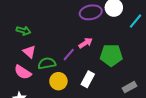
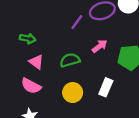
purple line: (69, 55) -> (77, 22), moved
green semicircle: (47, 63) -> (70, 60), moved

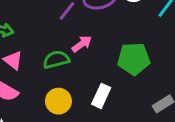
pink arrow: (100, 46) -> (82, 44), moved

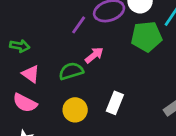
green pentagon: (134, 59) -> (146, 37), moved

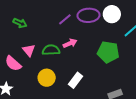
green pentagon: (146, 37) -> (108, 52), moved
pink triangle: (31, 74) -> (29, 50), moved

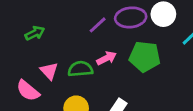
green arrow: (20, 23) -> (35, 33), turned -48
green pentagon: (108, 52) -> (145, 57), moved

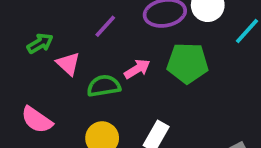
purple line: (98, 25) -> (105, 26), moved
pink triangle: (49, 71) -> (68, 64), moved

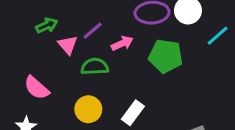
purple line: (105, 26) -> (93, 31), moved
pink arrow: (137, 69) -> (122, 43), moved

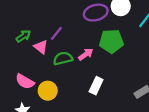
pink arrow: (122, 43) -> (86, 54), moved
yellow circle: (88, 109) -> (48, 91), moved

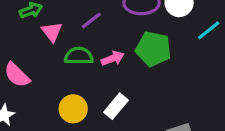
purple line: (56, 33) -> (91, 20), moved
yellow circle: (48, 91) -> (73, 109), moved

